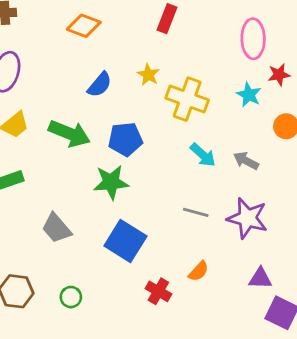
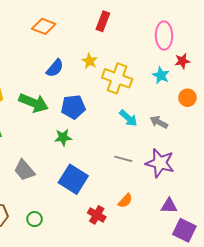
green star: (111, 182) -> (63, 137), size x0.7

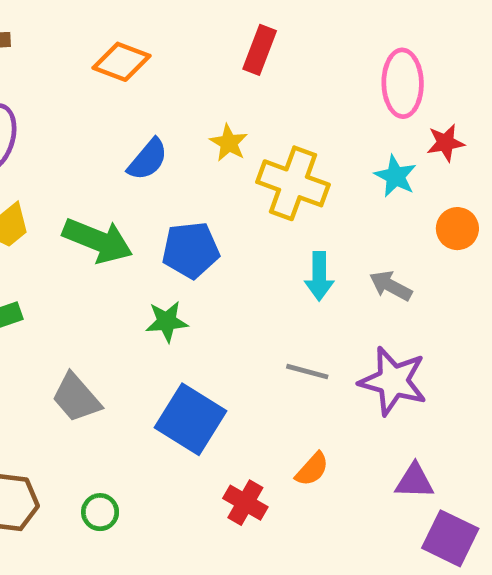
cyan arrow: (128, 118) -> (319, 276), turned 48

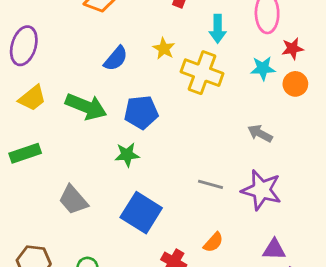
cyan star: (395, 176) -> (263, 68), turned -30
orange circle: (457, 229) -> (295, 84), moved
cyan arrow: (319, 276) -> (218, 29), moved

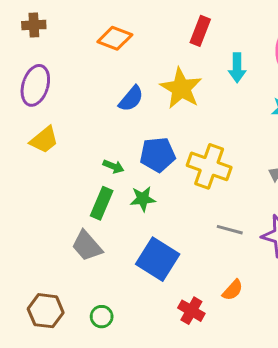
yellow star: (164, 49) -> (181, 88), size x1.8
yellow cross: (202, 73) -> (209, 166), moved
green arrow: (86, 107) -> (113, 166), moved, size x0.5
green rectangle: (25, 153) -> (102, 203), moved, turned -48

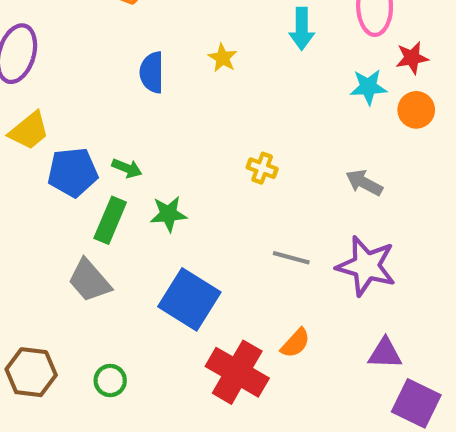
yellow star: (181, 88) -> (223, 58), size x0.5
blue semicircle: (131, 99) -> (152, 72), turned 140
blue pentagon: (158, 155) -> (73, 172), moved
yellow cross: (209, 166) -> (262, 168), size x0.5
red cross: (191, 311) -> (237, 372), size x1.6

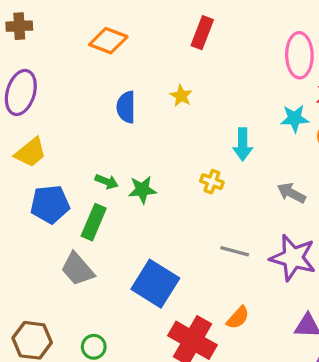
cyan arrow: (302, 29) -> (243, 144), moved
blue pentagon: (73, 172) -> (50, 204), moved
green star: (168, 214) -> (142, 190), moved

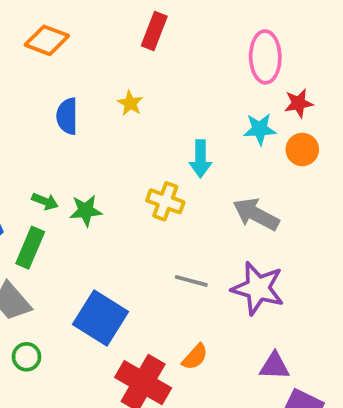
yellow cross: (212, 182) -> (165, 201), size x1.4
gray arrow: (291, 193) -> (256, 214), size x1.4
green circle: (94, 347) -> (26, 357), moved

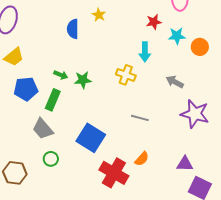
yellow star: (130, 103) -> (99, 15), moved
red star: (299, 103) -> (154, 22), moved
gray arrow: (256, 214) -> (175, 82), size x0.7
purple star: (258, 288) -> (195, 114), moved

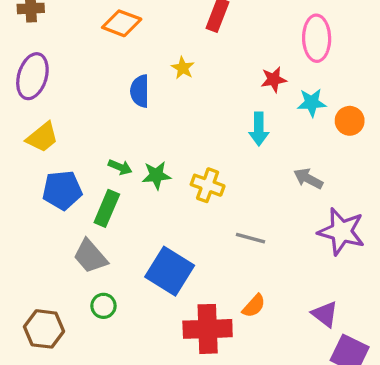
yellow cross: (126, 75) -> (208, 185), moved
purple triangle: (185, 164) -> (325, 314), turned 36
red cross: (114, 173) -> (208, 329), turned -32

